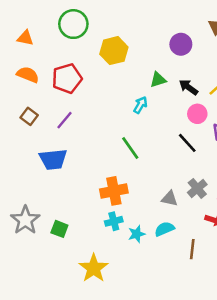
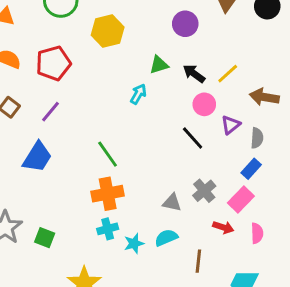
green line: (130, 148) -> (108, 154), moved
blue trapezoid: (53, 159) -> (37, 157), turned -52

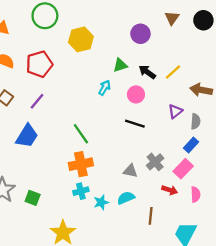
pink circle: (204, 104) -> (136, 94), moved
black line: (193, 138) -> (135, 124), moved, turned -30

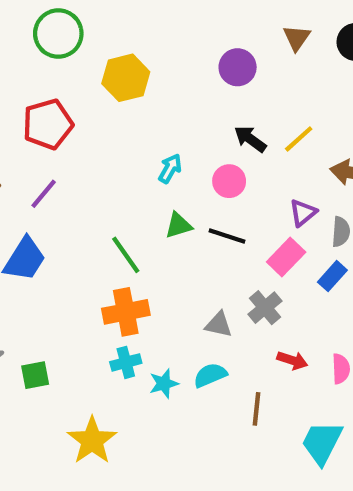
green triangle: (120, 65) -> (179, 225), moved
pink rectangle: (183, 169) -> (286, 257), moved
green square: (33, 198) -> (35, 375), turned -32

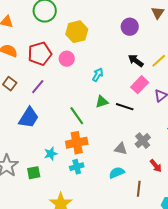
pink circle: (229, 181) -> (67, 59), moved
pink rectangle: (286, 257) -> (140, 85), moved
red arrow: (292, 360) -> (156, 166), turned 32
cyan star: (164, 384) -> (51, 154), moved

